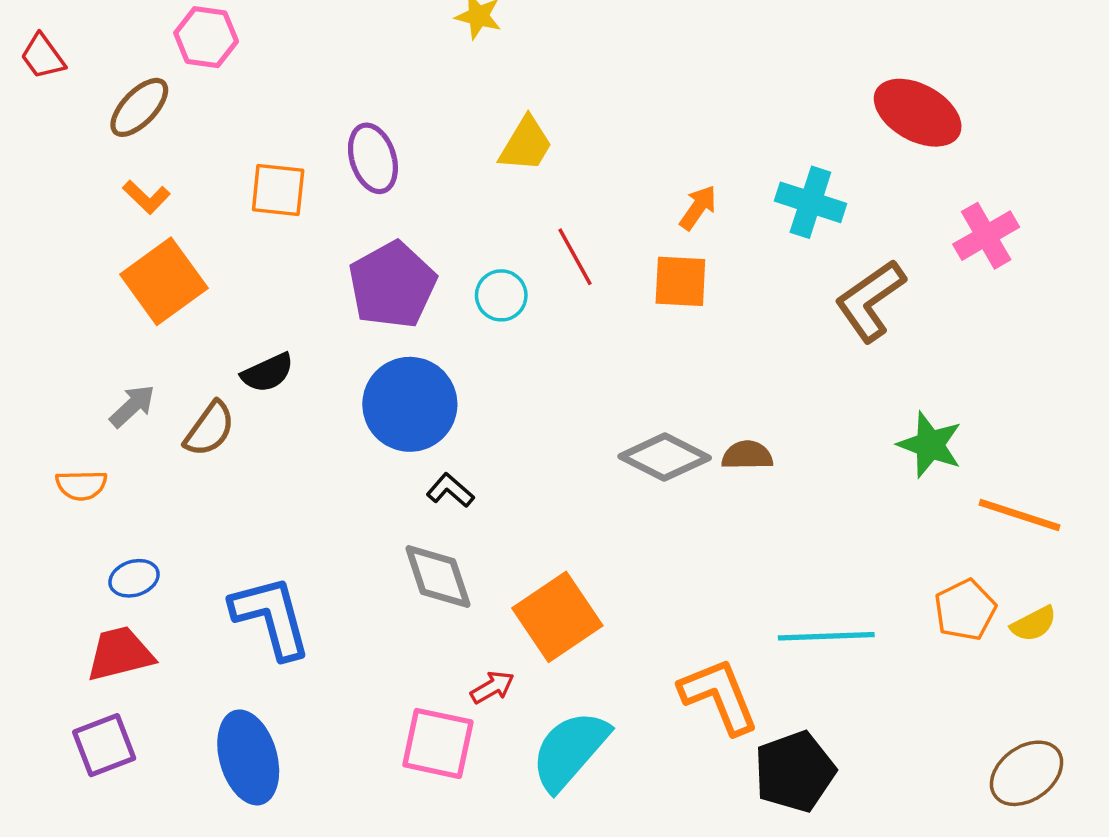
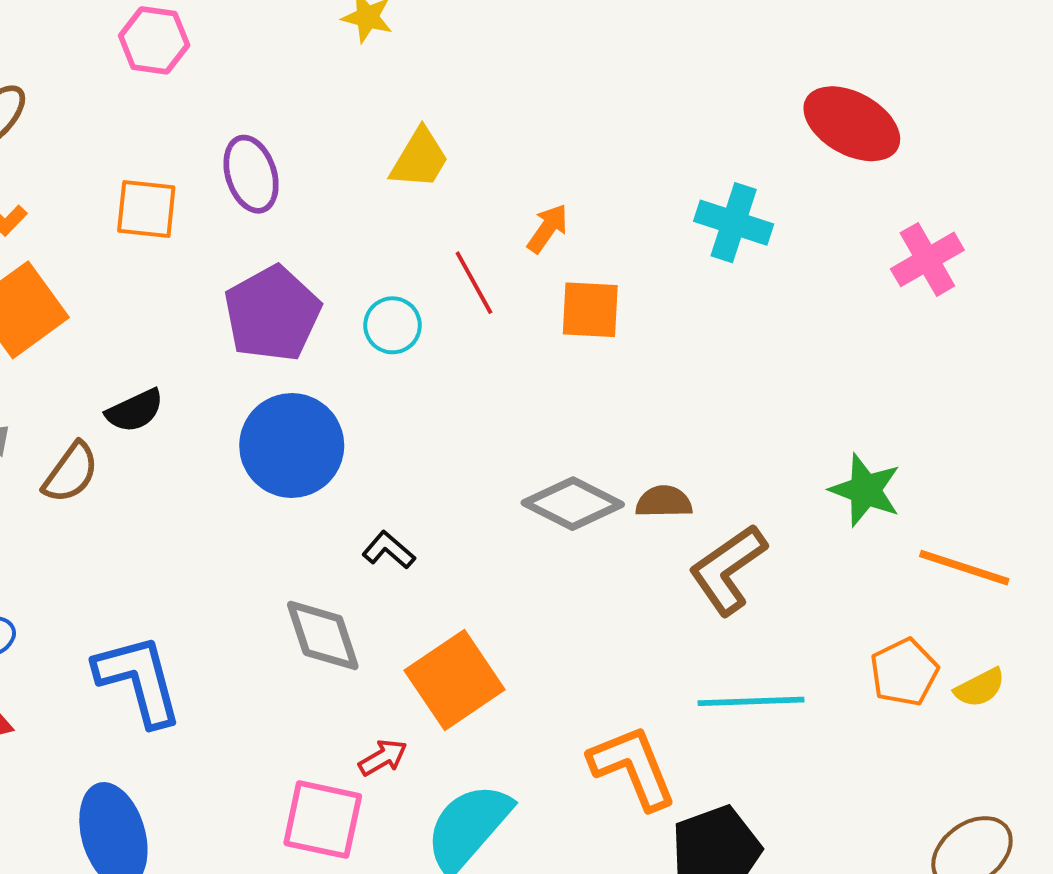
pink hexagon: (206, 37) -> (154, 40), moved
orange arrow: (698, 208) -> (548, 228), moved
brown L-shape: (870, 301) -> (728, 570), moved
black L-shape: (450, 490) -> (389, 550), moved

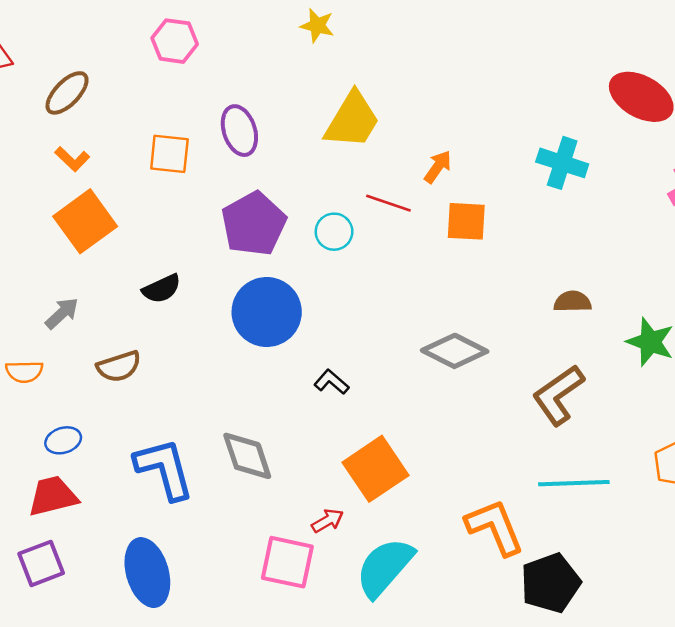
yellow trapezoid: (420, 159) -> (352, 120), size x1.4
red line: (474, 283) -> (388, 203), turned -42
brown semicircle: (71, 473) -> (119, 366), moved, turned 36
brown semicircle: (664, 502) -> (573, 302), moved
gray diamond: (323, 635) -> (247, 456), moved

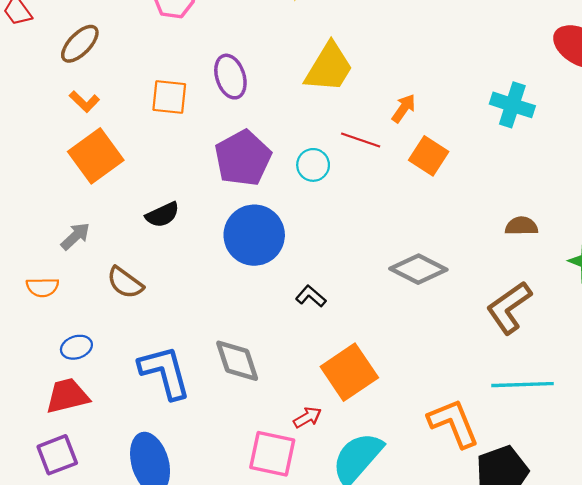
orange square: (466, 221) -> (429, 156), turned 30
brown semicircle: (119, 366) -> (125, 283), turned 54

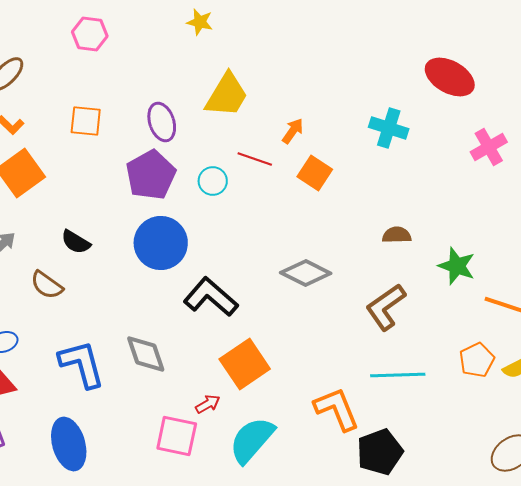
purple ellipse: (230, 77) -> (162, 122), moved
black semicircle: (162, 215) -> (76, 242), moved, turned 56
black L-shape: (311, 296) -> (211, 297), size x2.0

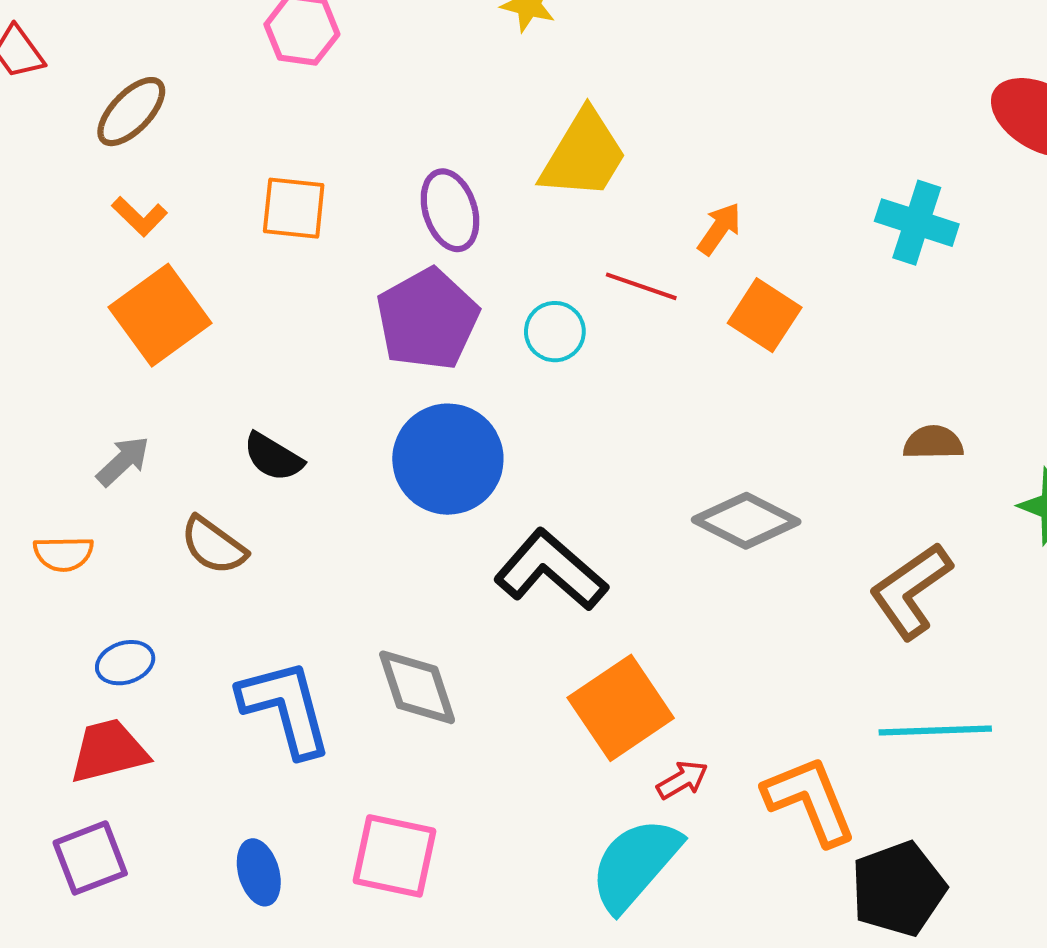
red arrow: (208, 404) -> (682, 780), moved
pink square: (177, 436) -> (394, 856), moved
blue ellipse: (69, 444) -> (259, 872), size x0.6

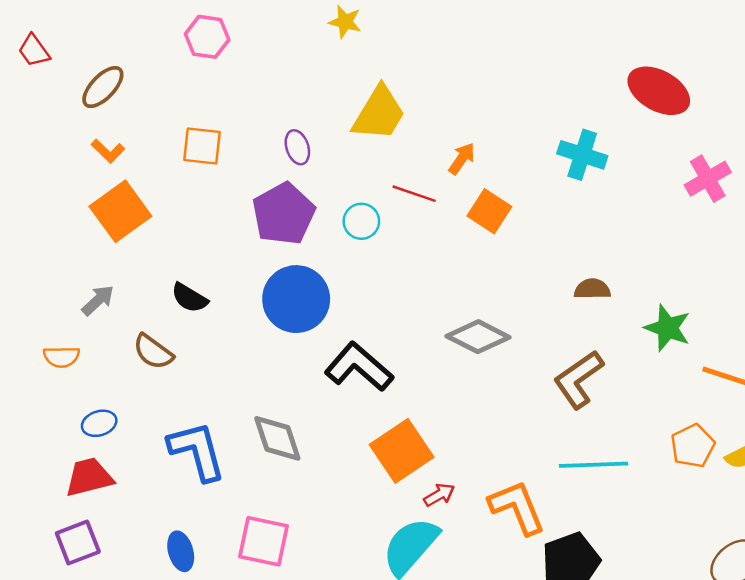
purple ellipse: (450, 210) -> (297, 147), size x0.7

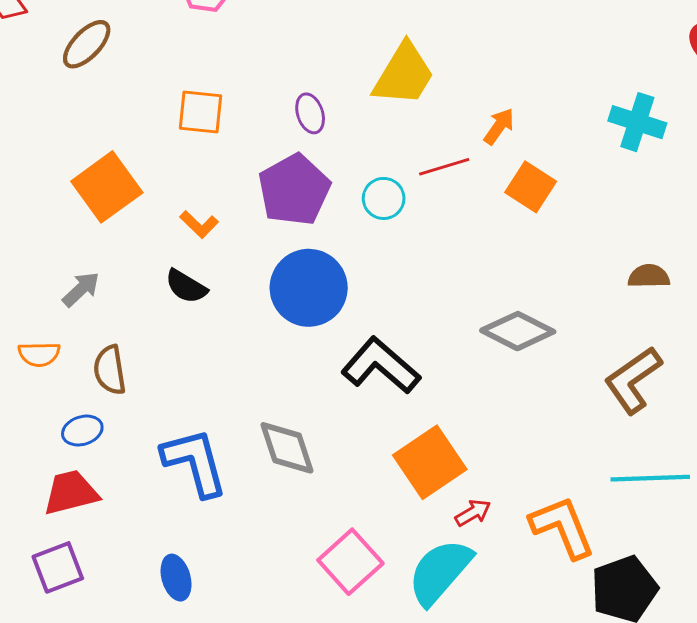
orange L-shape: (108, 151) -> (199, 224), moved
red line: (414, 194) -> (444, 167), turned -36
brown semicircle: (153, 352) -> (110, 370), moved, turned 45
pink square: (264, 541) -> (350, 562), moved, turned 36

